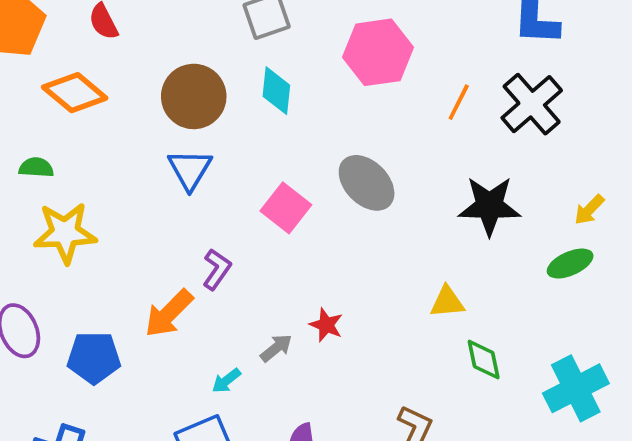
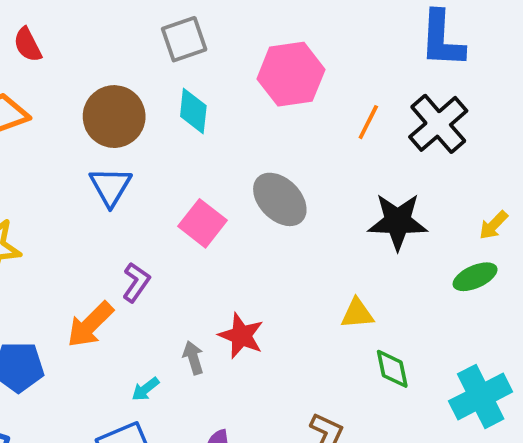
red star: (326, 325) -> (241, 336), size x1.4
gray arrow: (276, 348) -> (193, 358), turned -68

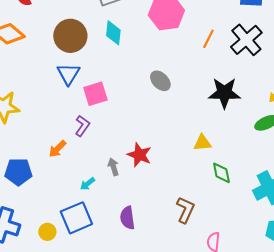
gray ellipse: (280, 199) -> (160, 81), size x0.7
pink square: (203, 223) -> (95, 94), moved, turned 35
orange arrow: (90, 325) -> (57, 149), size x0.7

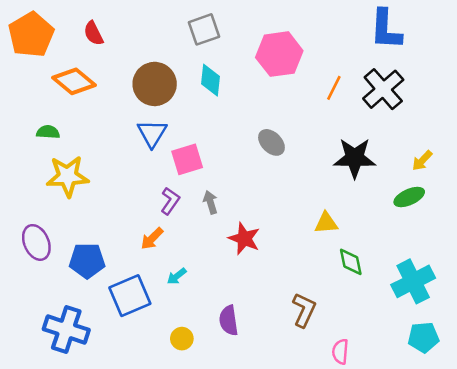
orange arrow: (57, 149) -> (152, 239), moved
gray arrow: (113, 167) -> (210, 202), moved
blue square: (76, 218) -> (130, 296), moved
yellow circle: (47, 232) -> (182, 339), moved

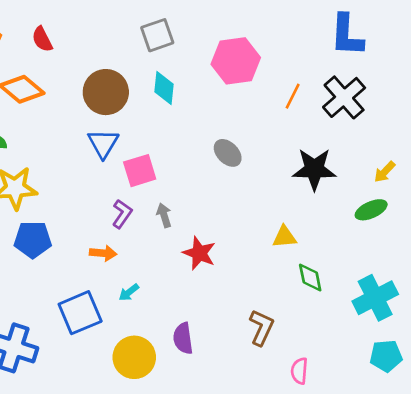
orange arrow: (152, 239) -> (103, 253), turned -130
blue pentagon: (87, 261) -> (33, 240), moved
yellow circle: (182, 339) -> (134, 357), size x1.8

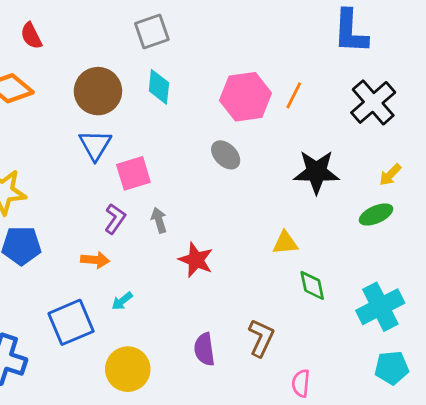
pink hexagon: (236, 61) -> (246, 97), moved
black cross: (344, 97) -> (373, 102), moved
purple semicircle: (183, 338) -> (204, 349), moved

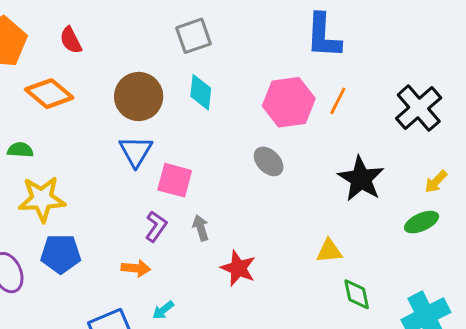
blue L-shape: (351, 31) -> (323, 36), moved
black star: (316, 172) -> (361, 179), turned 30
pink square: (133, 173) -> (175, 180), turned 32

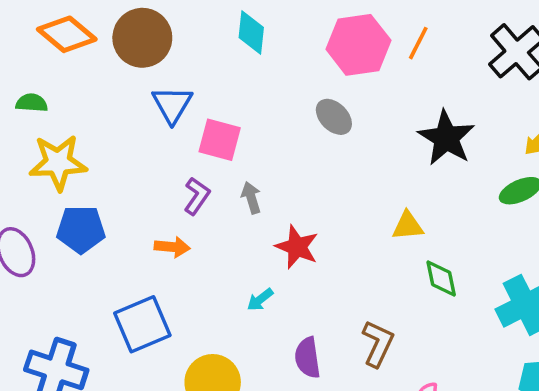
brown circle: (139, 96) -> (142, 38), moved
cyan arrow: (163, 310) -> (260, 300), moved

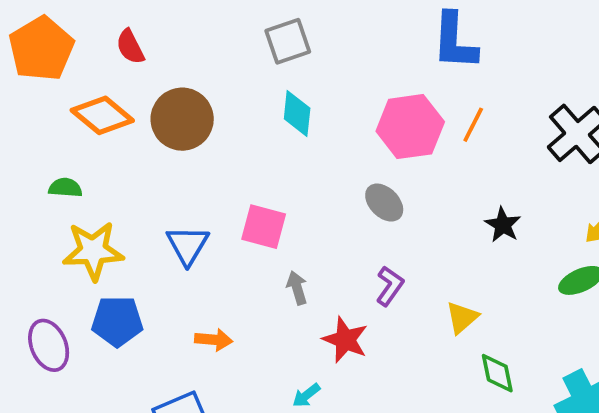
blue triangle: (172, 105) -> (188, 245), moved
black star: (446, 138) -> (503, 225), size x0.6
purple L-shape: (197, 196) -> (390, 286), moved
yellow triangle: (408, 226) -> (462, 317), turned -36

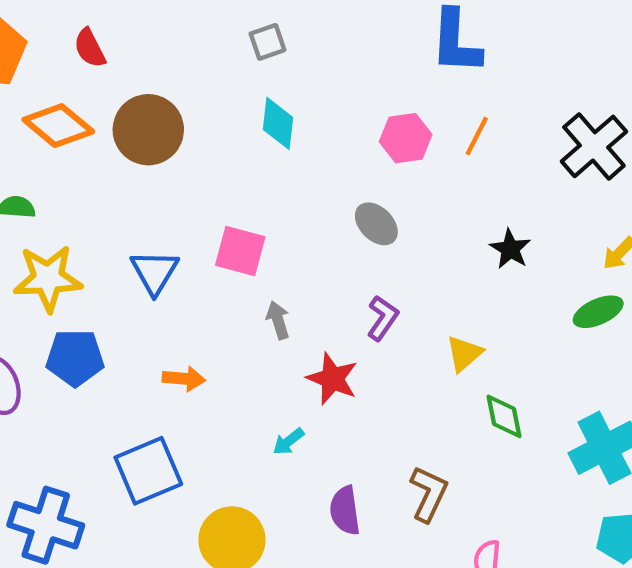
gray square: (288, 41) -> (268, 42), size x0.7
pink hexagon: (410, 127) -> (406, 138), size x0.7

